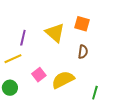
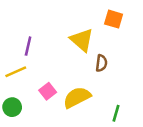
orange square: (82, 24) -> (114, 19), moved
yellow triangle: (55, 33) -> (82, 40), moved

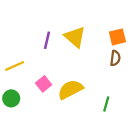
orange square: (114, 19) -> (117, 37), moved, turned -30
purple line: (28, 46) -> (47, 40), moved
brown semicircle: (101, 63) -> (115, 58), moved

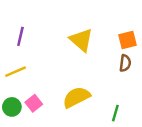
purple line: (47, 40) -> (20, 36), moved
pink square: (44, 84) -> (34, 103), moved

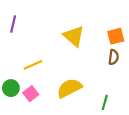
purple line: (20, 36) -> (13, 24), moved
yellow line: (16, 72) -> (33, 65), moved
green circle: (12, 107) -> (11, 88), moved

